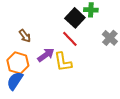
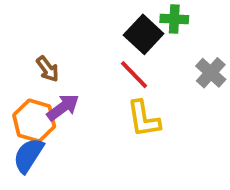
purple arrow: (46, 55) -> (63, 107), moved
yellow L-shape: (63, 62) -> (144, 119), moved

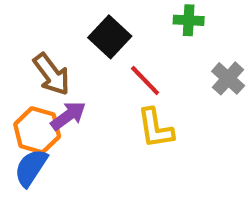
black square: (144, 34) -> (110, 37), moved
brown arrow: (48, 69) -> (52, 74), size x1.5

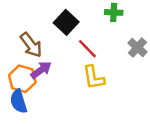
blue semicircle: (31, 168) -> (19, 101), turned -50

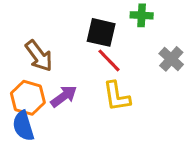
black square: (66, 22) -> (101, 32), moved, turned -30
purple arrow: (41, 70) -> (64, 96), moved

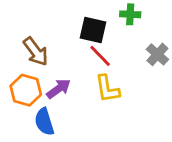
blue semicircle: (23, 126) -> (44, 122), moved

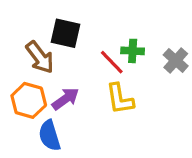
green cross: (130, 14) -> (133, 51), moved
black square: (93, 30) -> (65, 33), moved

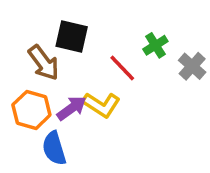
green cross: (133, 51) -> (155, 45), moved, turned -35
yellow L-shape: (120, 99) -> (101, 105), moved, turned -48

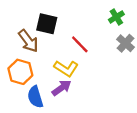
green cross: (155, 45) -> (116, 17), moved
purple arrow: (72, 108) -> (62, 88), moved

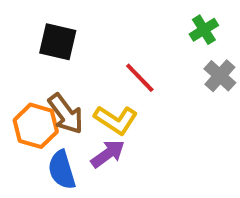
black square: (47, 24) -> (58, 42), moved
brown arrow: (28, 41) -> (66, 114), moved

